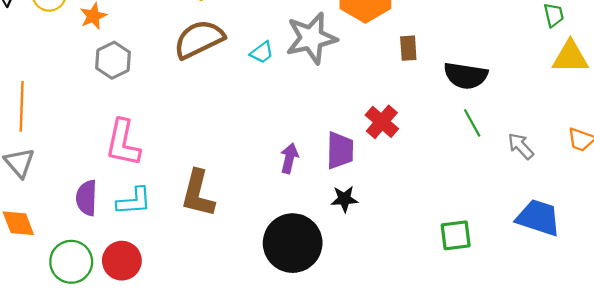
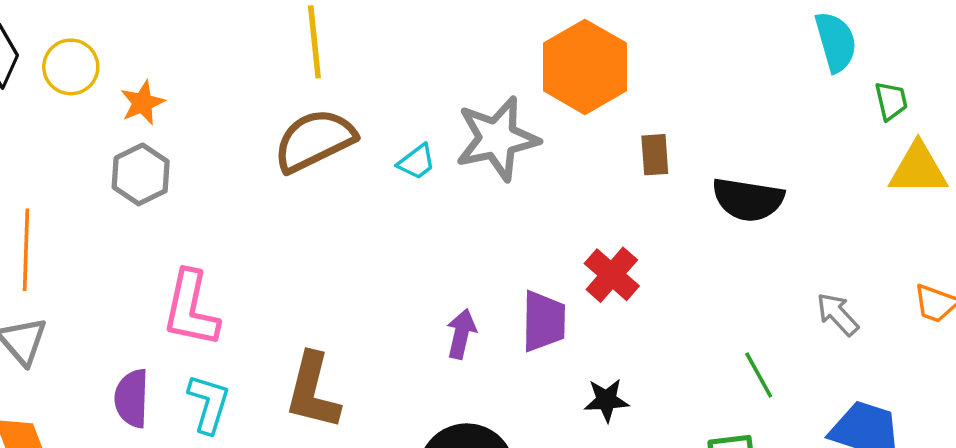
gray hexagon: (113, 60) -> (141, 174), moved
green line: (472, 123) -> (759, 375), moved
black star: (344, 199) -> (606, 400), moved
cyan L-shape: (134, 201) -> (209, 404), turned -69

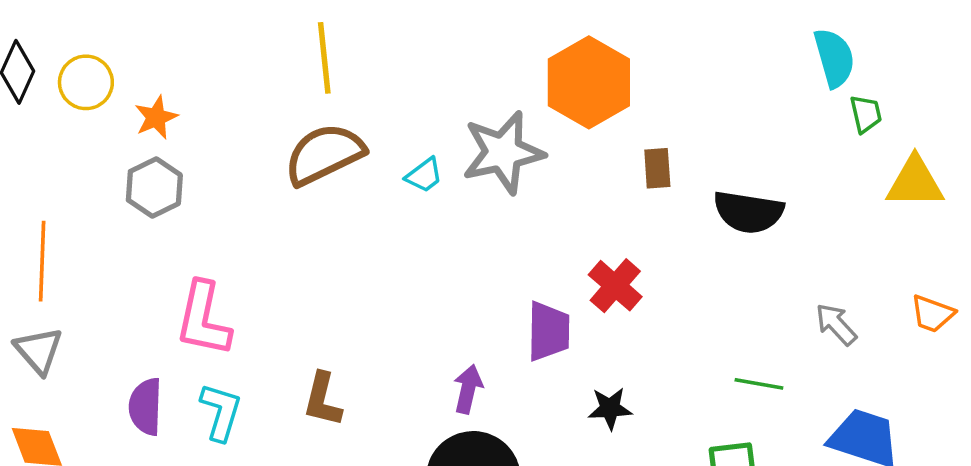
green trapezoid: (891, 101) -> (866, 114), moved
purple arrow: (461, 334) -> (468, 389), moved
green line: (759, 375) -> (759, 384), turned -51
brown L-shape: (313, 391) -> (323, 400), size x0.7

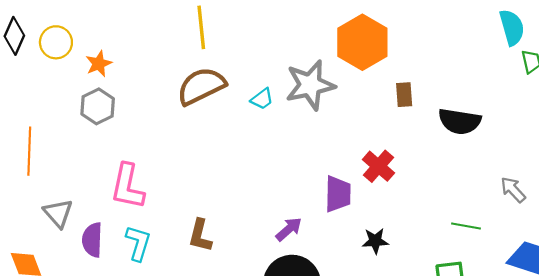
gray triangle: (39, 351) -> (58, 213), moved
purple arrow: (468, 389) -> (289, 229), turned 36

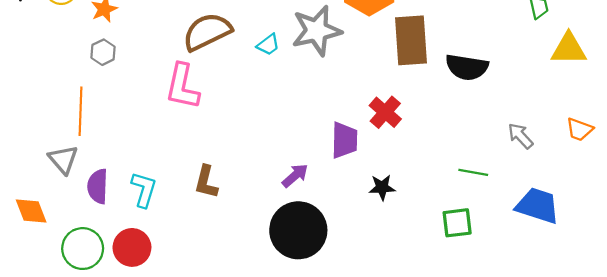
brown rectangle: (404, 95) -> (411, 40), size x2.0
gray hexagon: (98, 106) -> (103, 52), size x0.7
orange line: (29, 151) -> (80, 111), moved
pink L-shape: (128, 186) -> (182, 86), moved

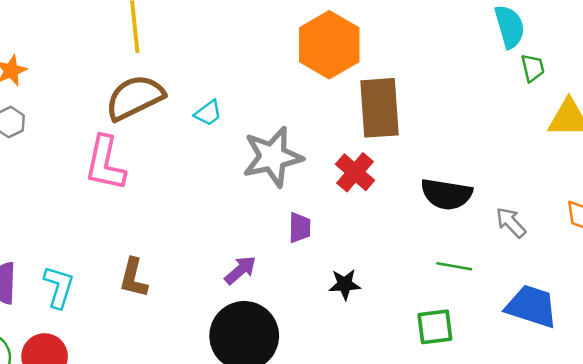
gray star: (317, 31) -> (273, 157), moved
black semicircle: (467, 67) -> (446, 194), moved
red cross: (385, 112) -> (355, 172), moved
purple trapezoid: (344, 140) -> (300, 228), size x0.7

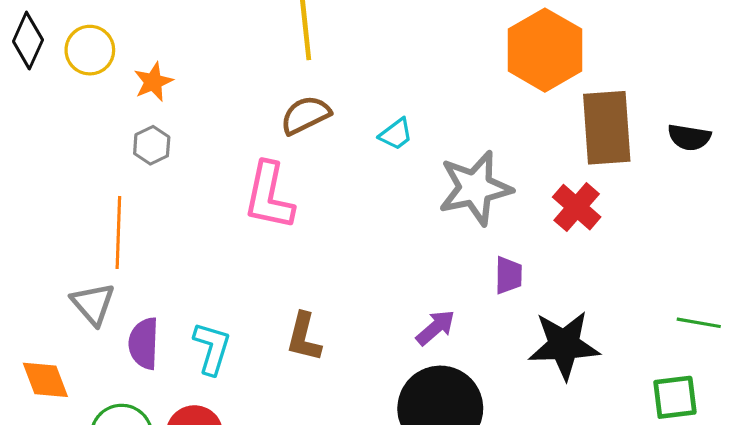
brown semicircle: (135, 98) -> (305, 115), size x0.7
black semicircle: (446, 194) -> (689, 137), moved, size x0.7
black star: (345, 284) -> (564, 345), size x1.8

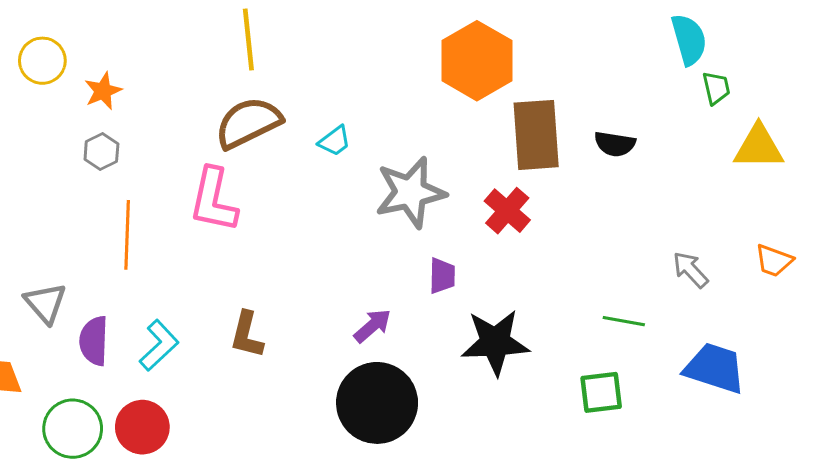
brown semicircle: (305, 115) -> (248, 123), size x1.4
orange line: (118, 232) -> (127, 235), moved
cyan L-shape: (212, 348) -> (159, 345), turned 30

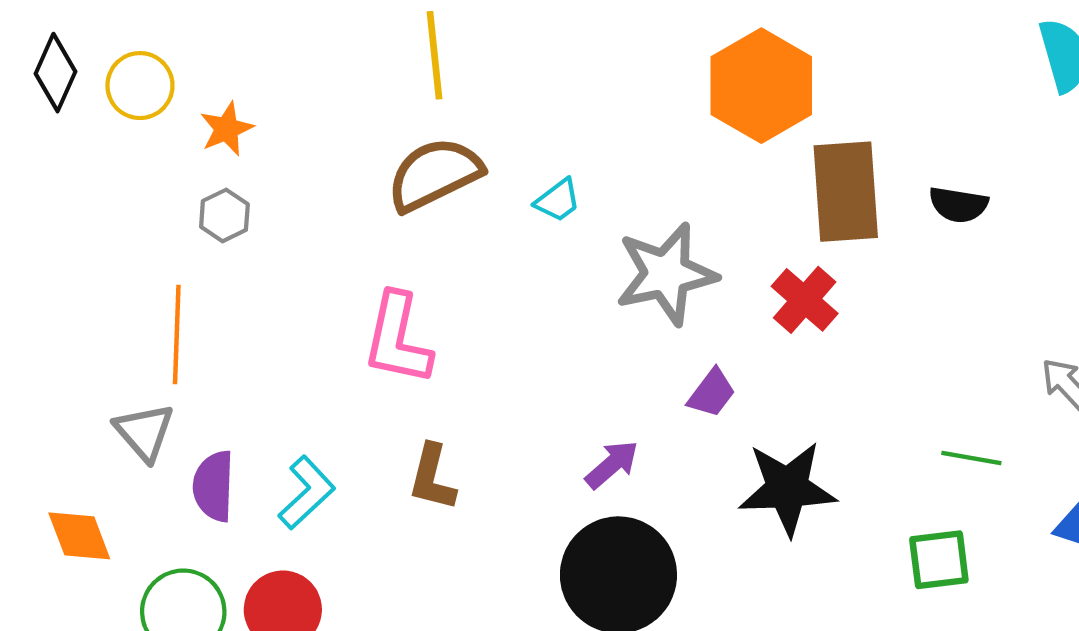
pink L-shape: (213, 200) -> (398, 339), moved
orange line: (127, 235) -> (177, 335), moved
purple trapezoid: (442, 276) -> (712, 393), turned 36

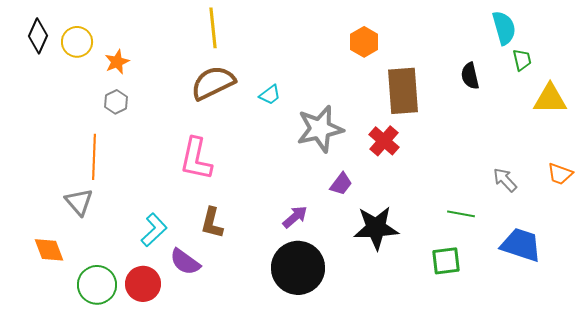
orange hexagon: (761, 86) -> (364, 42), size x0.6
black semicircle: (958, 205) -> (470, 76), moved, turned 68
purple semicircle: (214, 486) -> (185, 262), moved, turned -56

